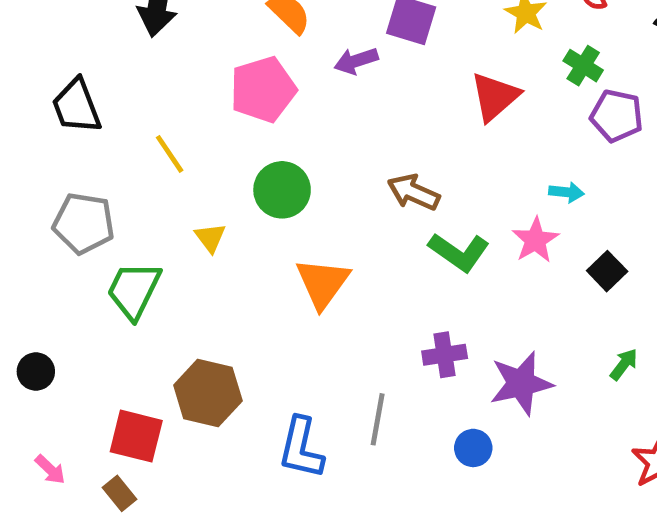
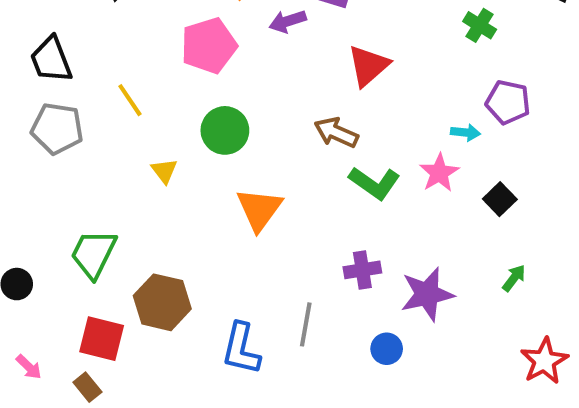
red triangle: (495, 97) -> (368, 66), moved
purple pentagon: (617, 116) -> (508, 102), moved
gray pentagon: (84, 223) -> (57, 128), moved
green trapezoid: (134, 290) -> (94, 254), moved

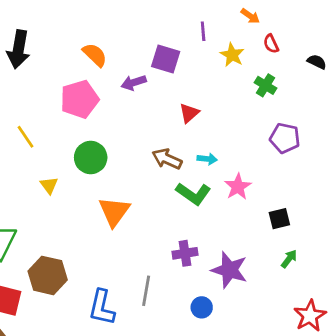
red triangle: (368, 66) -> (189, 113), size x0.7
cyan arrow: (465, 132) -> (207, 159), moved
black square: (500, 199) -> (279, 219), moved, turned 30
purple star: (427, 294) -> (229, 270), turned 30

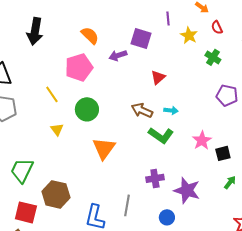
yellow line: (25, 137) -> (52, 94), moved
pink star: (238, 187) -> (202, 140), moved

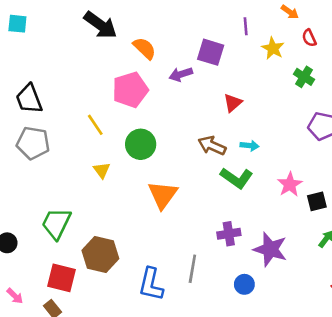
black arrow: (35, 31) -> (100, 25), moved, turned -64

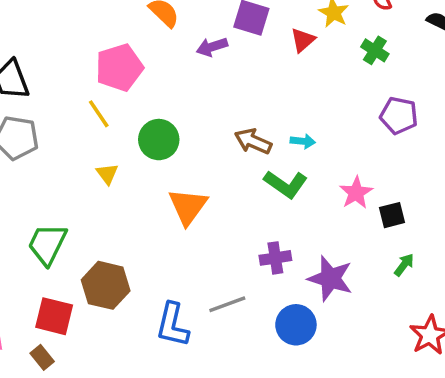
pink pentagon: (130, 90) -> (119, 68), moved
red triangle: (233, 103) -> (303, 40), moved
gray line: (192, 269) -> (227, 304), turned 60
blue circle: (244, 284) -> (296, 325), size x1.5

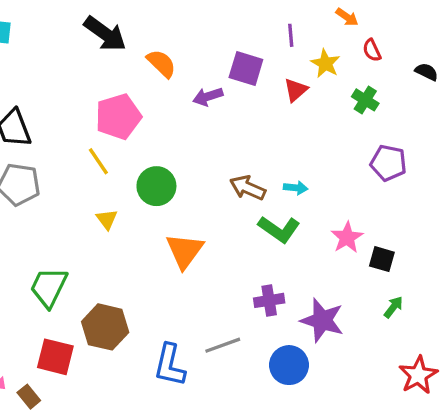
black square: (392, 215) -> (382, 259), turned 30
brown rectangle: (42, 357) -> (29, 397), moved

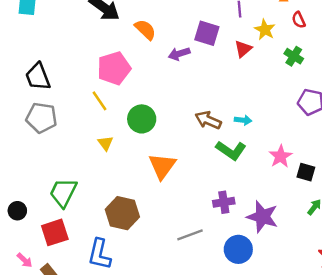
brown hexagon: (105, 327) -> (122, 213), moved
red square: (55, 357) -> (55, 232), moved, turned -32
blue L-shape: (170, 365) -> (99, 254), moved

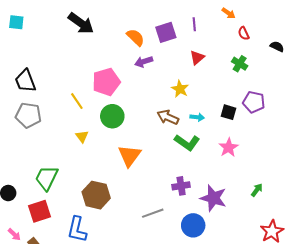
orange semicircle: (145, 30) -> (136, 37), moved
yellow star: (265, 30) -> (180, 89), moved
purple square: (207, 33) -> (166, 32), moved, turned -35
pink pentagon: (114, 68) -> (106, 82), moved
black square: (306, 172) -> (229, 112), moved

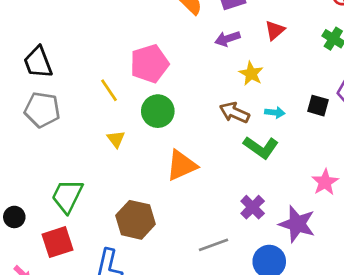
purple arrow: (144, 62) -> (227, 39), moved
pink star: (229, 148) -> (325, 182), moved
orange triangle: (129, 156) -> (181, 165), turned 30
purple cross: (181, 186) -> (253, 207), turned -36

